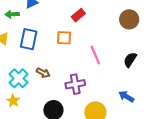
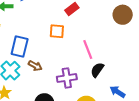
blue rectangle: (29, 39) -> (20, 47), moved
black semicircle: (130, 60) -> (97, 70), moved

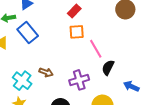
orange square: (57, 31) -> (77, 32), moved
blue rectangle: (20, 47) -> (28, 33), moved, turned -45

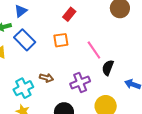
orange square: (77, 32) -> (61, 40), moved
cyan cross: (22, 81) -> (23, 88), turned 30

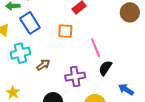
brown arrow: (46, 78) -> (43, 65), turned -64
cyan cross: (23, 88) -> (20, 53), moved

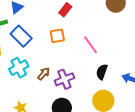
black semicircle: (105, 68) -> (102, 72), moved
purple cross: (75, 77) -> (64, 79), moved

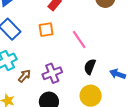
brown arrow: (44, 74) -> (24, 76), moved

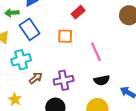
black semicircle: (90, 67) -> (102, 80), turned -133

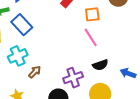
orange square: (65, 36) -> (92, 14), moved
purple cross: (64, 80) -> (73, 78), moved

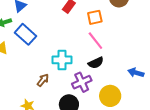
cyan cross: (18, 56) -> (62, 60), moved, turned 30
black semicircle: (100, 65) -> (96, 63), moved

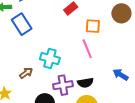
black semicircle: (96, 63) -> (85, 83), moved
blue arrow: (136, 73) -> (121, 75), moved

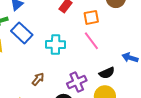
cyan cross: (50, 59) -> (56, 45), moved
black semicircle: (85, 83) -> (107, 73), moved

